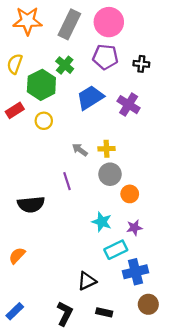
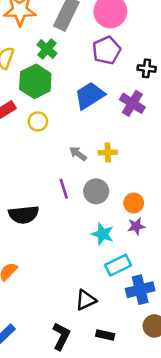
purple pentagon: (105, 57) -> (106, 50), turned -30
black cross: (141, 64) -> (147, 68), moved
green cross: (65, 65) -> (47, 49), moved
gray circle: (110, 174) -> (96, 191), moved
purple star: (134, 228) -> (136, 226), moved

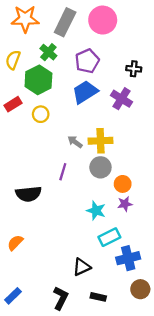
purple pentagon: (106, 50) -> (87, 61), moved
yellow cross: (108, 153) -> (100, 141), size x1.5
purple line: (64, 189) -> (63, 172), turned 35
gray circle: (96, 191) -> (100, 167), moved

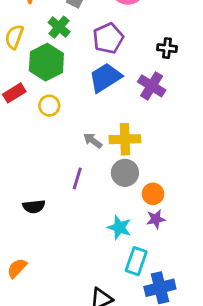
black semicircle: (28, 194) -> (34, 206), size x0.7
cyan rectangle: (109, 237) -> (136, 261), turned -45

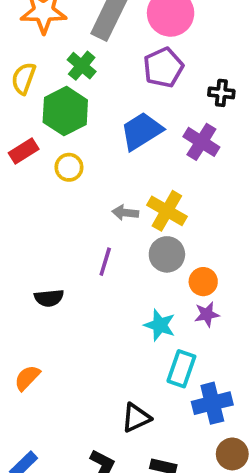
purple pentagon: (108, 38) -> (163, 68), moved
yellow cross: (125, 139) -> (167, 211), turned 32
gray arrow: (93, 141) -> (125, 213), turned -30

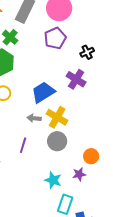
black cross: (221, 93) -> (87, 52), turned -32
blue trapezoid: (142, 131) -> (43, 92), moved
orange circle: (203, 282) -> (91, 156), moved

